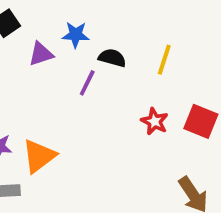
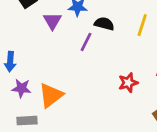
purple triangle: (41, 54) -> (52, 21), turned -42
red star: (155, 121) -> (128, 83), moved, turned 30

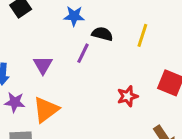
purple triangle: (52, 21) -> (43, 65), moved

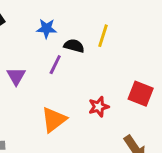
yellow line: (142, 35) -> (103, 36), moved
orange triangle: (46, 110) -> (54, 120), moved

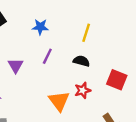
black semicircle: (74, 46) -> (81, 61), moved
orange triangle: (54, 120) -> (59, 101), moved, turned -30

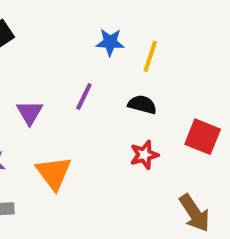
blue star: (40, 27) -> (110, 42), moved
orange triangle: (59, 101) -> (54, 173), moved

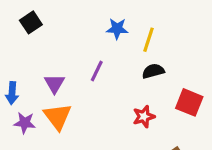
black semicircle: (142, 105) -> (153, 71), moved, turned -30
orange triangle: (54, 173) -> (58, 117), moved

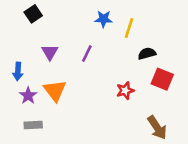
black semicircle: (153, 71) -> (147, 53), moved
purple triangle: (54, 84) -> (50, 52), moved
purple star: (25, 123) -> (28, 96), turned 30

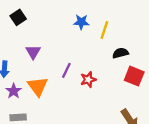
purple line: (87, 53) -> (66, 70), moved
red star: (125, 91) -> (88, 79), moved

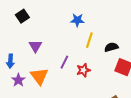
yellow line: (104, 30) -> (89, 40), moved

